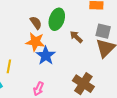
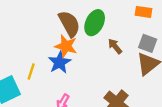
brown semicircle: (36, 23) -> (69, 24), size x1.6
blue star: (46, 56) -> (60, 62), moved

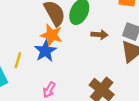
brown arrow: (115, 46) -> (99, 35), turned 133

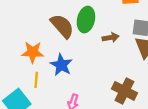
orange star: (52, 35) -> (33, 52), moved

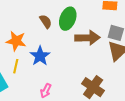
brown semicircle: (62, 26) -> (46, 21), size x0.6
brown arrow: (111, 37) -> (87, 38), size x1.6

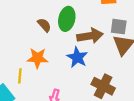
orange star: (16, 41) -> (37, 58), moved
blue star: (40, 56) -> (77, 57), moved

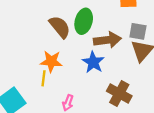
brown semicircle: (44, 25) -> (60, 27), size x1.5
yellow line: (20, 76) -> (44, 78), moved

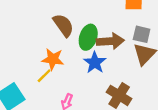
green ellipse: (84, 21) -> (88, 37), moved
yellow line: (44, 78) -> (44, 76), turned 35

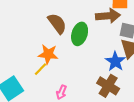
brown arrow: (110, 41) -> (108, 16), moved
blue star: (95, 63) -> (115, 61), moved

